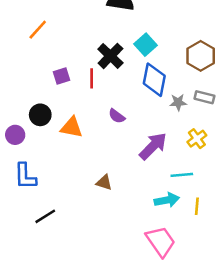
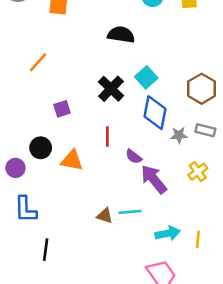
red line: (92, 78) -> (107, 136), moved
purple semicircle: (117, 116) -> (134, 157), moved
purple arrow: (153, 146) -> (154, 179), turned -84
cyan line: (182, 175) -> (130, 212), moved
black line: (45, 216) -> (46, 250), turned -50

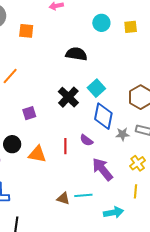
red line: (107, 136) -> (65, 146), moved
purple semicircle: (134, 157) -> (86, 140), moved
yellow line: (198, 240) -> (136, 191), moved

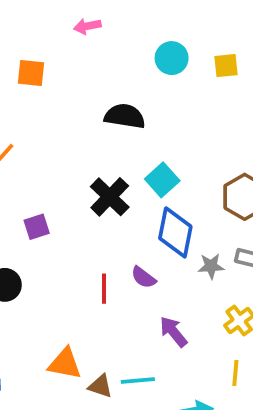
orange triangle: (37, 154) -> (65, 364), moved
purple arrow: (102, 169) -> (173, 332), size x0.7

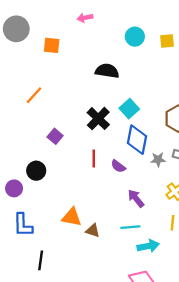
purple square: (37, 227) -> (55, 136), turned -32
red line: (104, 289) -> (94, 158), moved
cyan line: (138, 380) -> (130, 227), moved

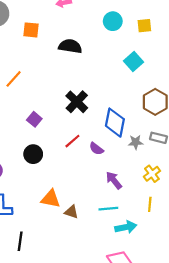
black semicircle: (107, 71) -> (70, 46), moved
cyan square: (129, 109) -> (133, 62), moved
red line: (94, 158) -> (72, 141), turned 49
black circle: (36, 171) -> (33, 154), moved

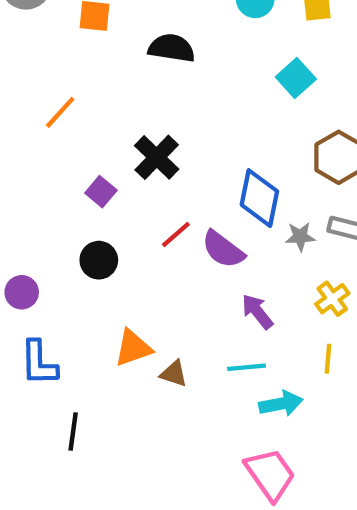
black cross: (77, 102) -> (157, 157), moved
purple semicircle: (96, 149) -> (223, 249), size x1.5
orange triangle: (51, 199) -> (133, 348), turned -30

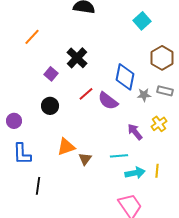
purple arrow: (257, 312) -> (135, 132), moved
yellow line: (328, 359) -> (157, 171), moved
brown triangle: (174, 374) -> (85, 159), turned 48

